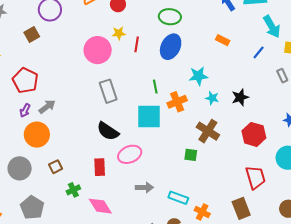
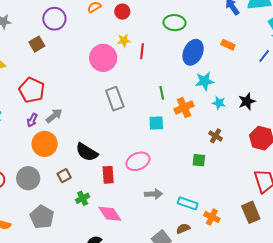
blue ellipse: (171, 47) -> (193, 52), moved
cyan square: (149, 117) -> (156, 123), size x0.6
black semicircle: (108, 131) -> (87, 152), moved
brown cross: (208, 131) -> (215, 136), size x0.6

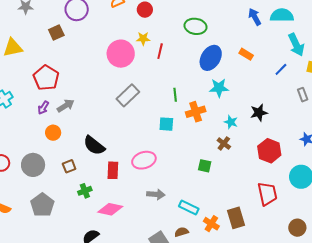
gray rectangle: (115, 99) -> (128, 95), turned 60
cyan star: (219, 103) -> (231, 122), moved
orange circle: (45, 144) -> (53, 133), size x0.6
brown rectangle: (251, 212) -> (236, 218), moved
pink diamond: (110, 214) -> (110, 209), turned -50

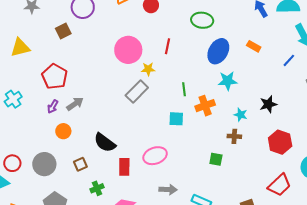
yellow star: (143, 39) -> (148, 69), moved
brown cross: (224, 143) -> (234, 136), turned -32
red trapezoid: (267, 194) -> (280, 185), turned 60

